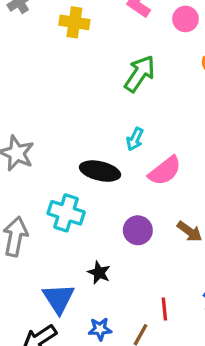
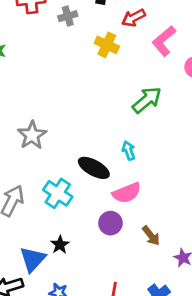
cyan arrow: (135, 139) -> (129, 150), turned 120
pink semicircle: (165, 171) -> (127, 193), moved
black star: (99, 273) -> (60, 245), moved

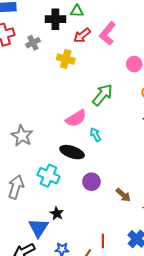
pink L-shape: (164, 41) -> (108, 33), moved
pink semicircle: (127, 193) -> (76, 118), moved
purple circle: (110, 223) -> (91, 182), moved

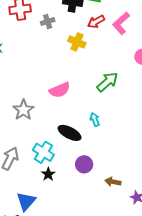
pink semicircle: (76, 118) -> (60, 90), moved
brown arrow: (123, 195) -> (113, 182), turned 140
black star: (57, 213) -> (48, 174), moved

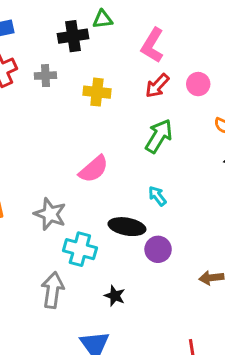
gray cross: (48, 22) -> (45, 76), turned 32
red arrow: (96, 22) -> (157, 86), moved
cyan cross: (43, 152) -> (80, 249), moved
purple circle: (84, 164) -> (158, 249), moved

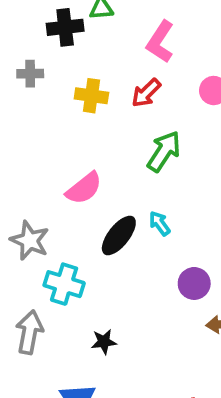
red arrow: (157, 86) -> (146, 93), moved
black ellipse: (127, 227) -> (119, 235), moved, turned -64
purple circle: (158, 249) -> (194, 283), moved
black star: (115, 296) -> (104, 342), turned -30

